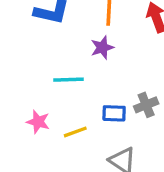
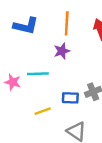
pink star: (38, 122) -> (13, 82), moved

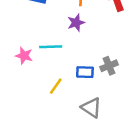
yellow line: (43, 111) -> (56, 86), turned -35

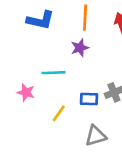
pink star: (24, 56) -> (26, 92), moved
gray triangle: (91, 108) -> (96, 136), turned -50

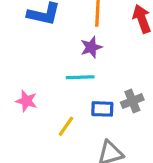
cyan line: (54, 73) -> (80, 77), moved

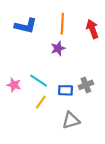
cyan line: (80, 77) -> (39, 81), moved, turned 36

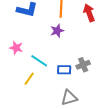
pink star: (14, 85) -> (16, 48), moved
yellow line: (41, 102) -> (29, 79), moved

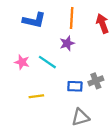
cyan line: (39, 61) -> (47, 62), moved
yellow line: (29, 79) -> (36, 96), turned 48

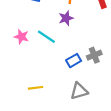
blue rectangle: (75, 86) -> (74, 61), turned -32
yellow line: (36, 96) -> (36, 88), moved

